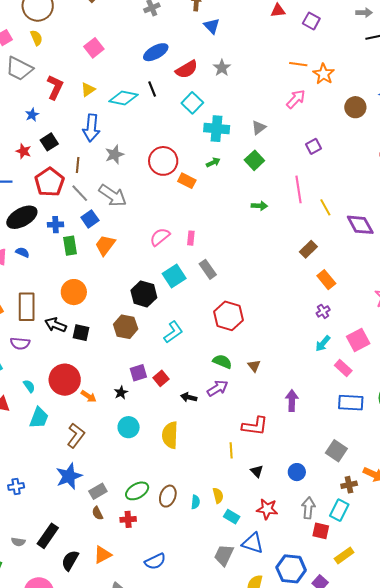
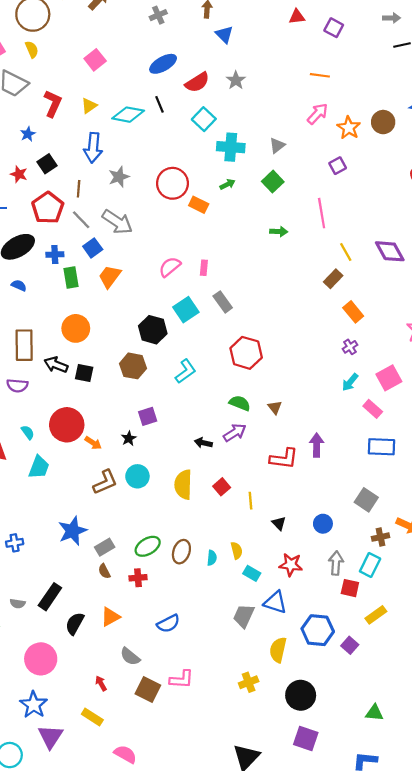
orange star: (324, 74) -> (349, 128), moved
yellow line: (325, 207) -> (346, 252), moved
red square: (161, 378) -> (222, 487), moved
red L-shape: (255, 426) -> (284, 459), moved
brown L-shape: (76, 436) -> (105, 482), moved, turned 30

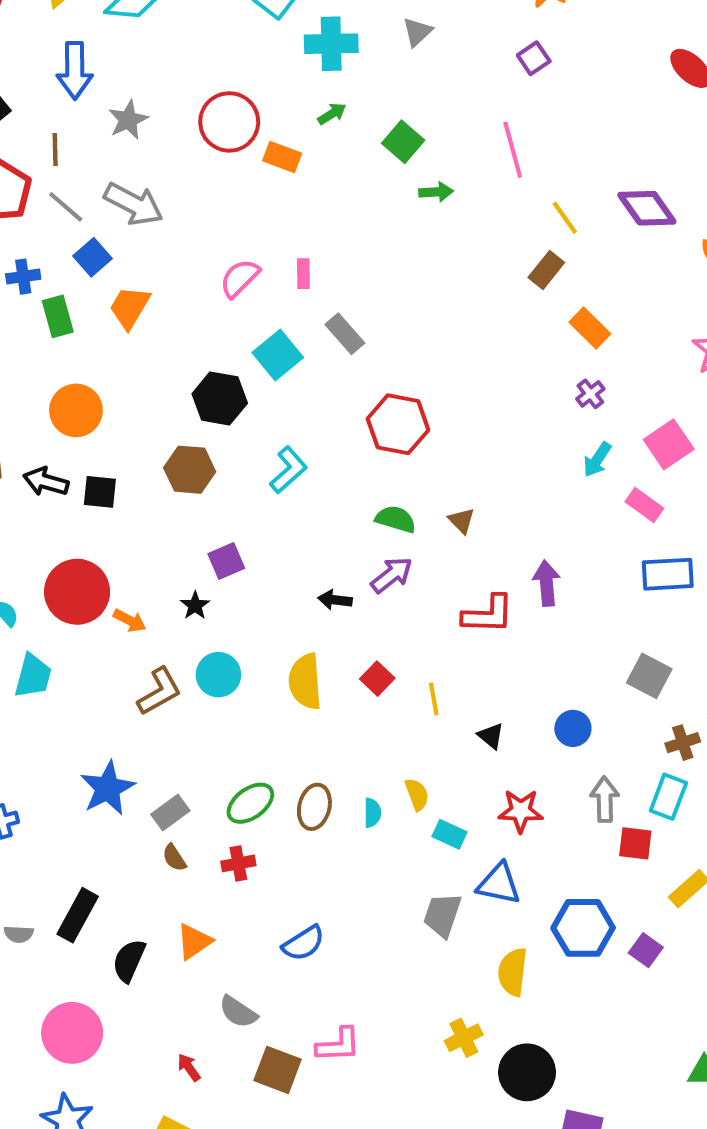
green square: (273, 182) -> (403, 142), moved
black circle: (301, 695) -> (527, 1072), moved

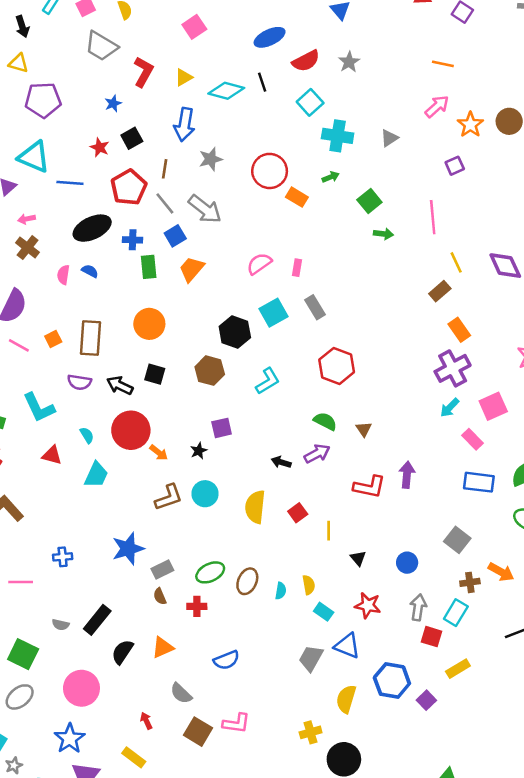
purple cross: (590, 394) -> (453, 368), size x2.0
black arrow: (46, 482) -> (120, 385), moved

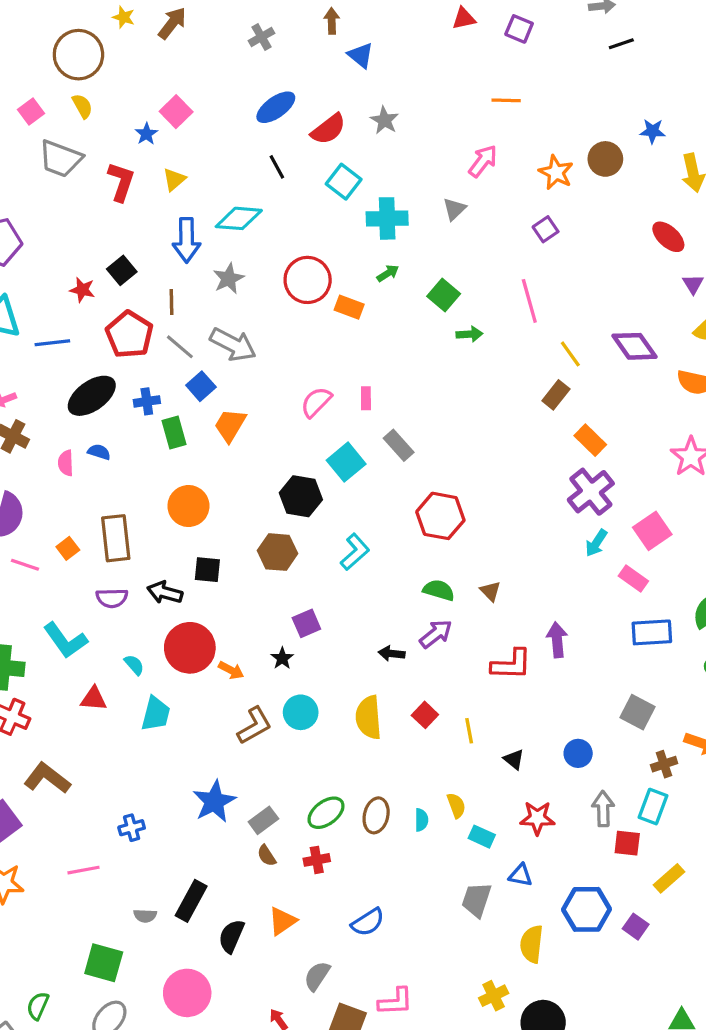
cyan diamond: (226, 91) -> (239, 218), moved
blue star: (113, 103) -> (146, 134), moved
pink arrow: (437, 106) -> (483, 161), moved
blue triangle: (347, 646) -> (521, 875), size x0.7
gray semicircle: (181, 693) -> (317, 976), turned 90

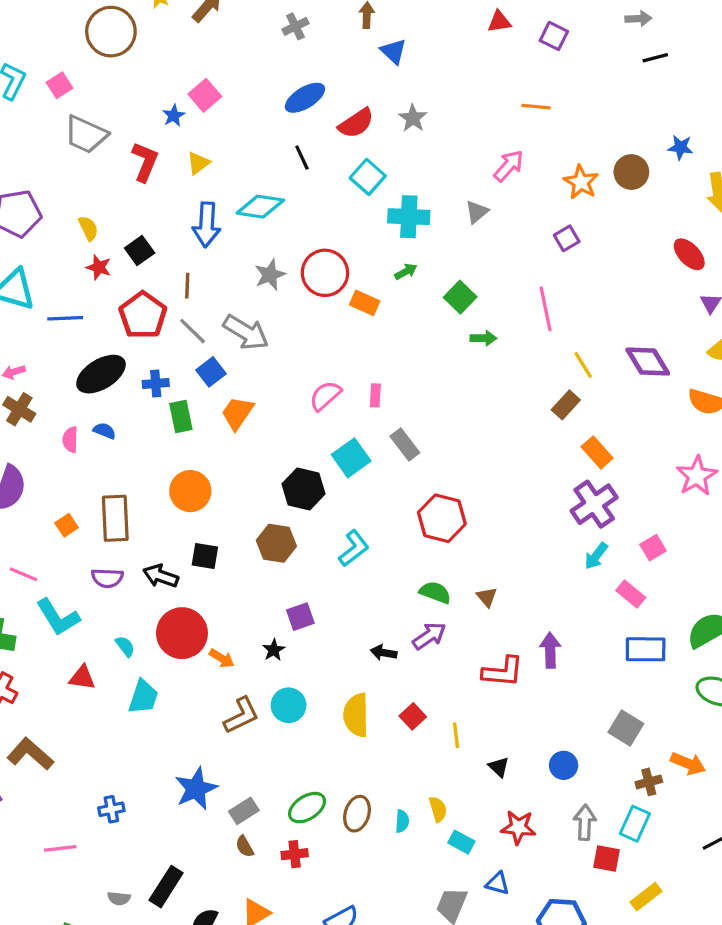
yellow semicircle: (82, 106) -> (88, 228), moved
gray star: (229, 279) -> (270, 275), moved
pink square: (652, 531) -> (653, 548), size x0.7
pink line: (25, 565) -> (23, 574), moved

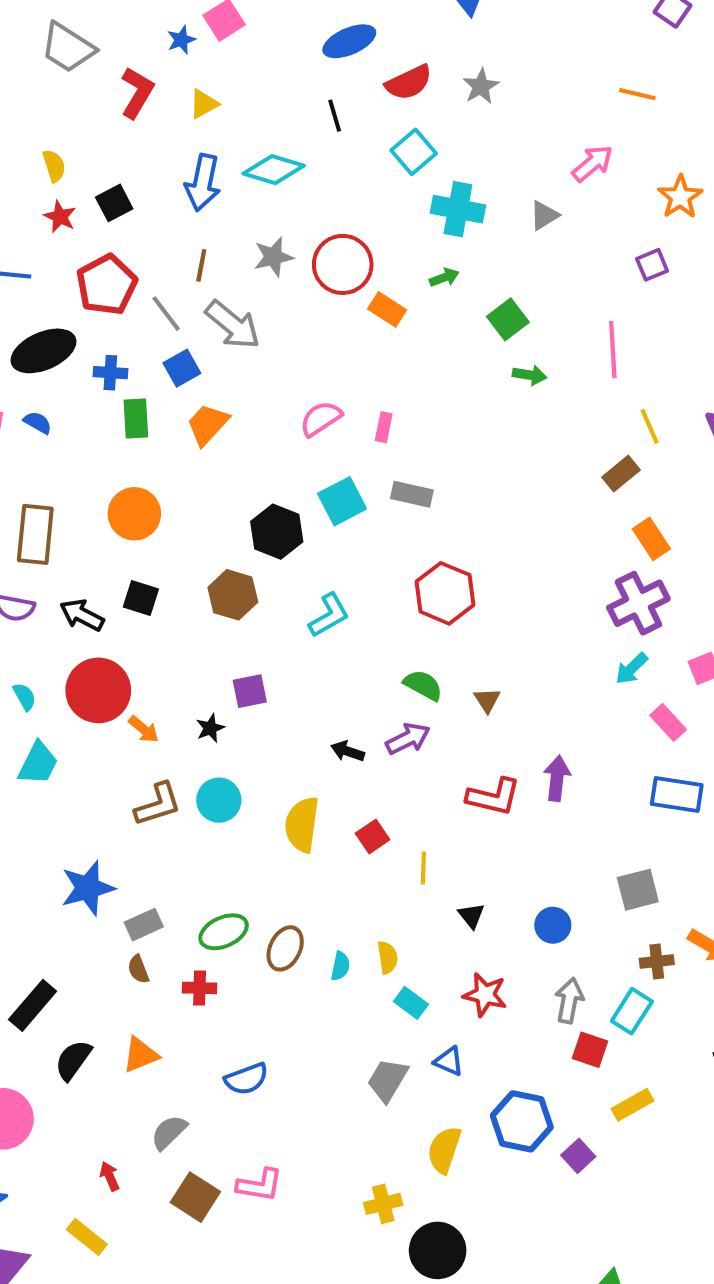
brown line: (187, 286) -> (201, 265), moved
gray rectangle: (405, 445) -> (412, 494), turned -48
gray square: (626, 728) -> (638, 890), turned 36

